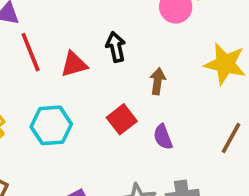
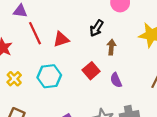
black arrow: (116, 47) -> (96, 28), moved, turned -133

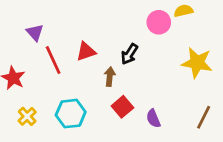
purple triangle: (20, 11) -> (35, 32), turned 40
red triangle: (61, 39) -> (86, 51), moved
brown arrow: (111, 47) -> (110, 77), moved

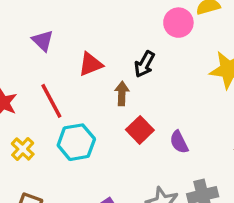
purple triangle: (35, 32) -> (43, 41), moved
red line: (53, 60) -> (51, 101), moved

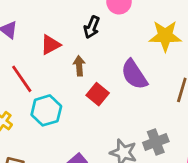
black arrow: (144, 64) -> (92, 27), moved
purple semicircle: (179, 142) -> (134, 75), moved, size x1.6

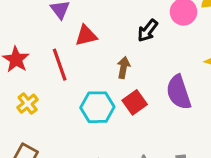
red triangle: (50, 45) -> (86, 36), moved
cyan hexagon: (46, 110) -> (97, 107), moved

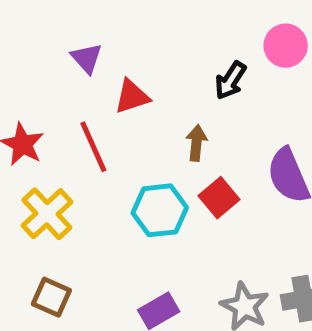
yellow cross: (28, 104) -> (47, 214), size x1.5

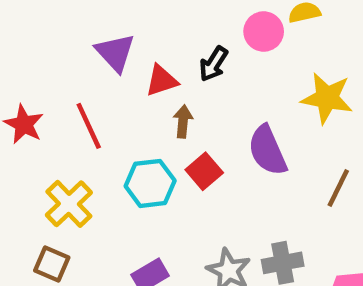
purple triangle: (87, 58) -> (115, 53), moved, size x1.4
red triangle: (132, 97) -> (162, 81), moved
yellow cross: (47, 214) -> (69, 204), moved

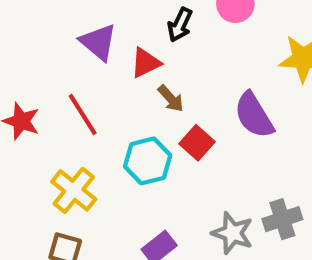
black arrow: (214, 64) -> (180, 25), moved
brown arrow: (183, 121) -> (171, 99), turned 140

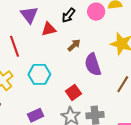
brown arrow: (171, 99) -> (74, 45), moved, turned -104
red square: (197, 143) -> (73, 92), moved

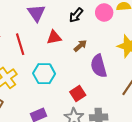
red triangle: (49, 29) -> (54, 37), moved

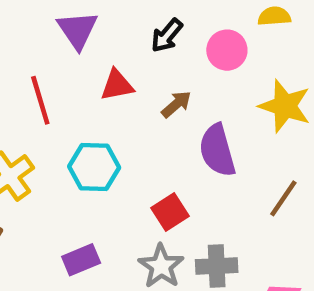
pink circle: (104, 13) -> (227, 50), moved

